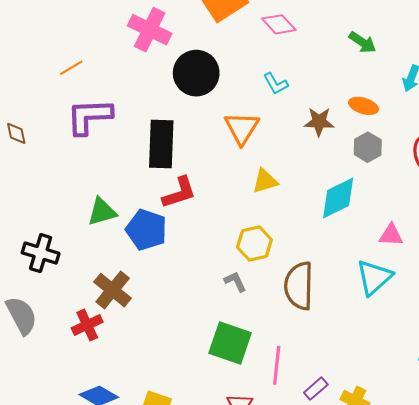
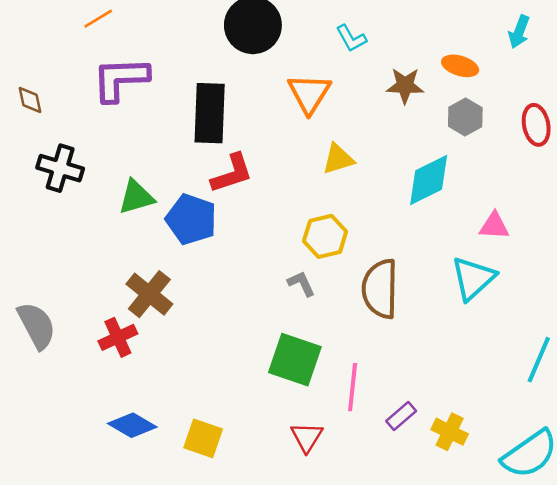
black cross: (41, 253) -> (60, 168), moved

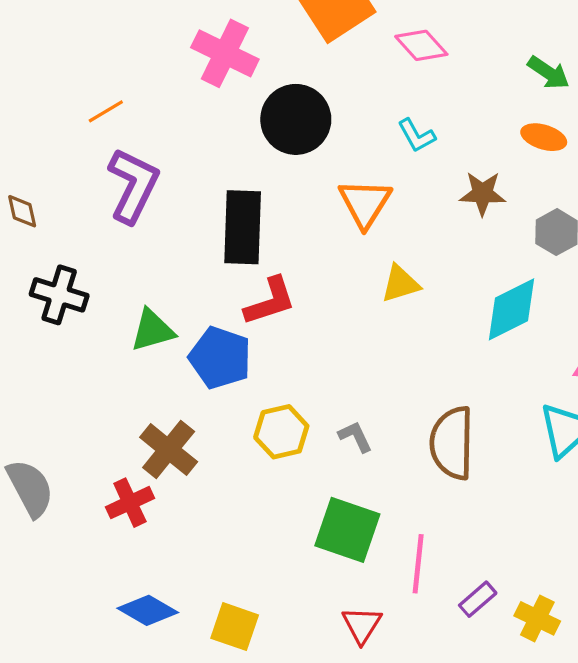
orange ellipse: (460, 66) -> (544, 137), moved
purple L-shape: (120, 79) -> (133, 185), turned 118
yellow hexagon: (325, 236) -> (281, 432), moved

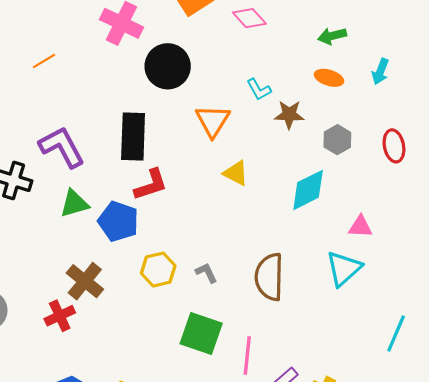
green arrow: (549, 73) -> (332, 36), turned 132
cyan L-shape: (417, 136) -> (259, 89), moved
purple L-shape: (133, 185) -> (62, 147), moved, turned -54
yellow triangle: (400, 284) -> (236, 173), turned 44

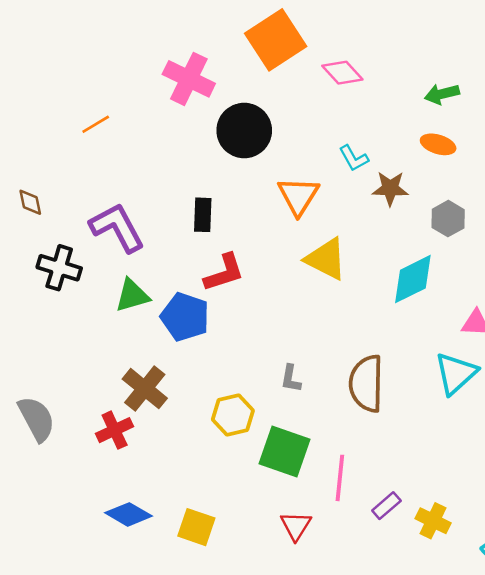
black rectangle: (133, 136) -> (203, 215), size x0.6
yellow triangle: (236, 173) -> (326, 259), size x1.4
yellow hexagon: (158, 270) -> (233, 415), moved
gray L-shape: (206, 273) -> (291, 378), turned -145

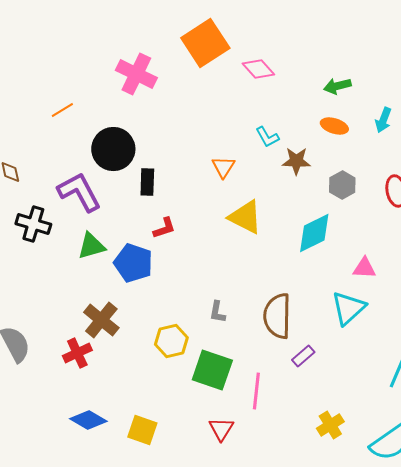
black circle: (244, 131) -> (113, 149), moved
orange triangle: (298, 196) -> (223, 167), size x0.7
red L-shape: (224, 273) -> (164, 228), size x0.7
purple rectangle: (386, 506) -> (303, 356), moved
yellow cross: (433, 521) -> (330, 425), turned 32

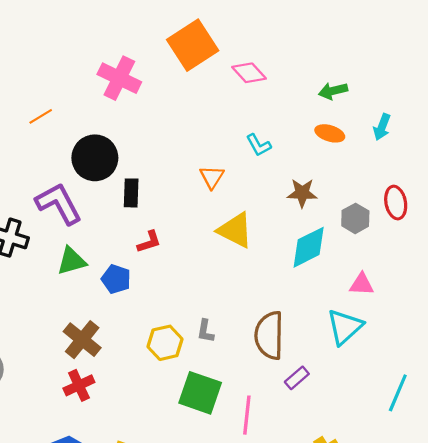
brown star: (296, 161) -> (302, 193), moved
gray hexagon: (342, 185) -> (355, 218), moved
blue pentagon: (133, 263) -> (116, 279), size x0.7
yellow hexagon: (171, 341) -> (165, 343), moved
red cross: (77, 353) -> (79, 385), moved

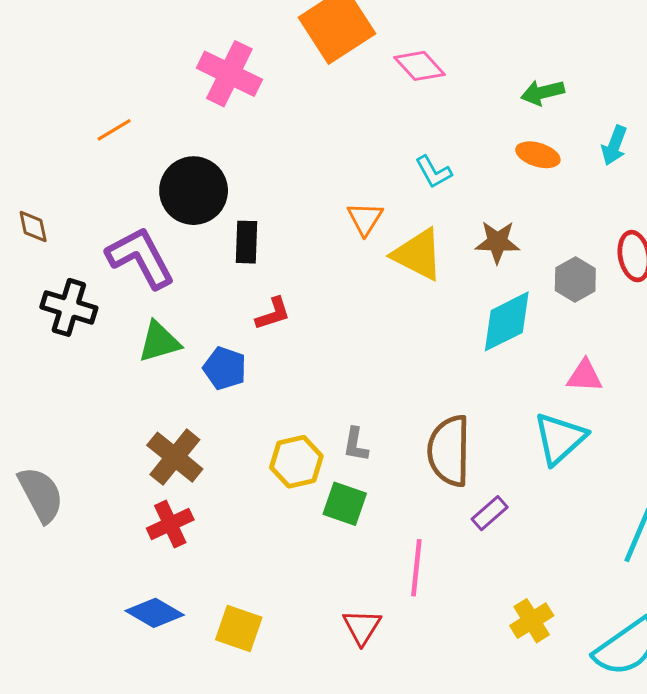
yellow triangle: (235, 230) -> (418, 254), moved
green square: (200, 393) -> (345, 504), moved, size x0.7

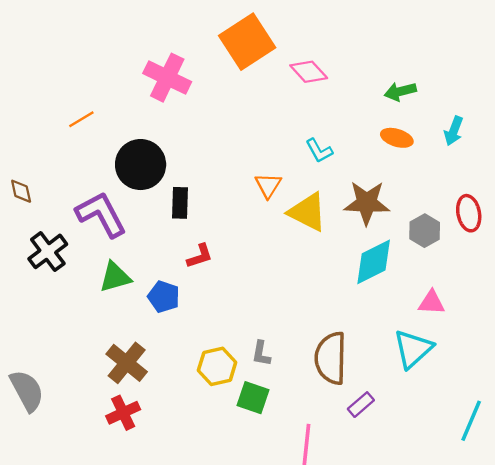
brown star: (497, 242) -> (367, 203), size x1.4
black cross: (69, 307) -> (48, 251), turned 36

